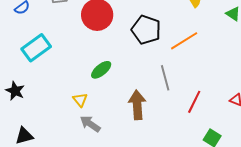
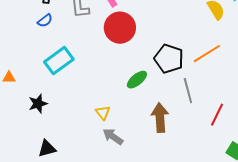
black pentagon: (146, 30) -> (169, 59), moved
green ellipse: (101, 70) -> (137, 80), moved
black star: (15, 91) -> (38, 104), turned 30

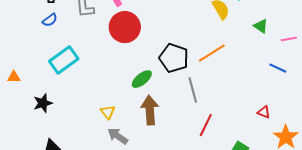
red line: (217, 115) -> (206, 125), moved
brown arrow: (160, 118) -> (150, 110), moved

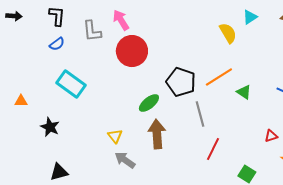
green triangle: (261, 26) -> (244, 92), moved
cyan rectangle: (64, 60) -> (71, 84), turned 72
black star: (43, 103) -> (50, 127), turned -30
red triangle: (264, 112) -> (271, 136), turned -40

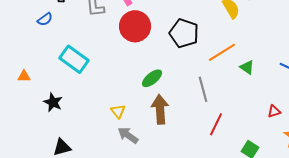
blue semicircle: (57, 44) -> (45, 19), moved
black pentagon: (181, 82) -> (184, 33), moved

